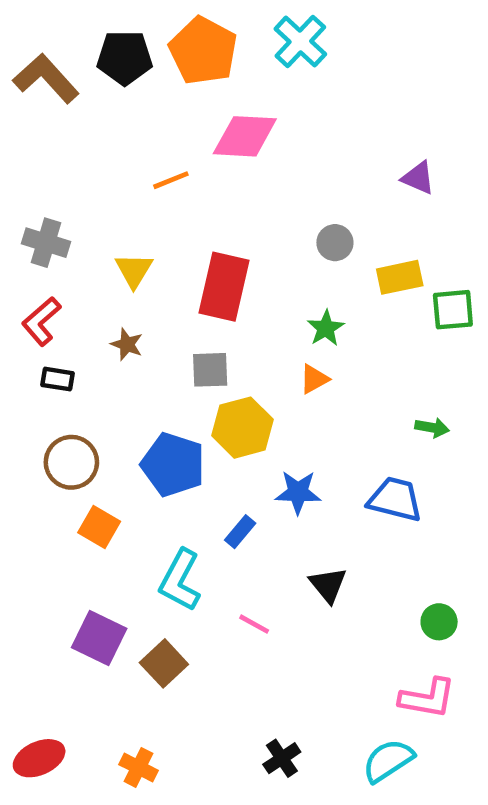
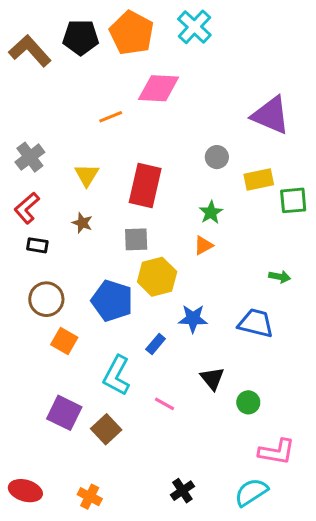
purple triangle: (418, 178) -> (271, 115), size x1.8
gray cross: (46, 243) -> (30, 157), turned 36
green circle: (439, 622) -> (248, 402), moved
red ellipse: (39, 758) -> (25, 491), turned 40

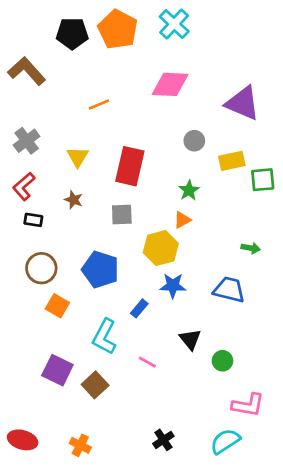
brown L-shape: (30, 51) -> (27, 71), moved
pink diamond: (159, 88) -> (170, 84), moved
yellow hexagon: (157, 277) -> (161, 248), moved

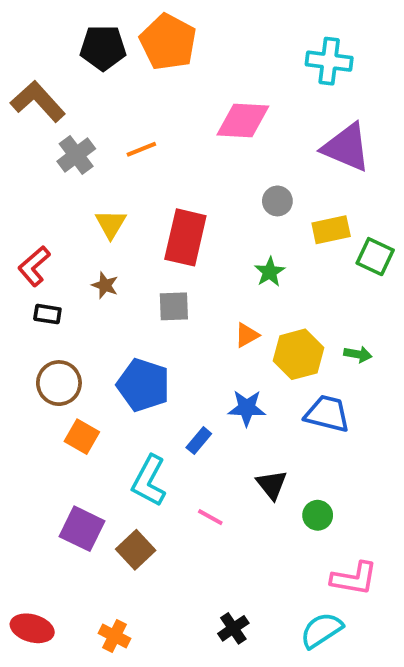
cyan cross: (174, 24) -> (329, 61), moved, turned -36
gray cross: (27, 141) -> (76, 155), moved
green square: (263, 180) -> (375, 257), turned 30
orange triangle: (182, 220) -> (247, 335), moved
yellow hexagon: (161, 248) -> (298, 354), moved

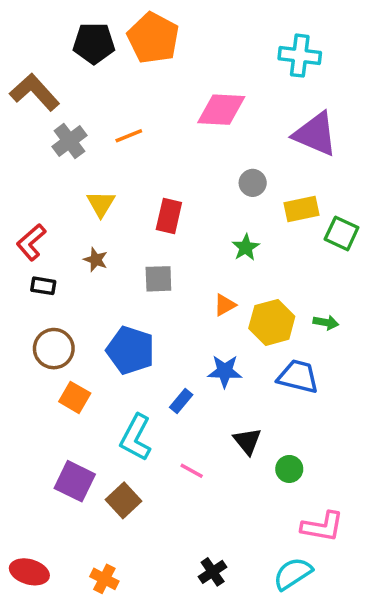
red rectangle: (185, 237) -> (169, 216), size x0.7

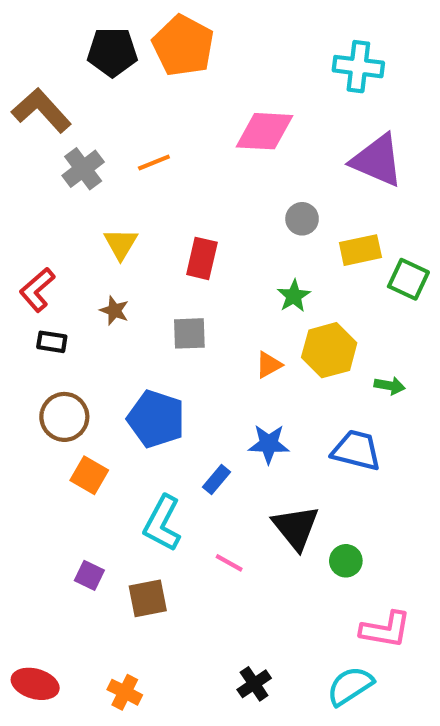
yellow hexagon: (272, 322) -> (329, 350), moved
black triangle: (247, 441) -> (296, 527), size x1.4
purple square: (75, 481) -> (89, 575), size x0.6
brown square: (124, 500) -> (148, 598), turned 32

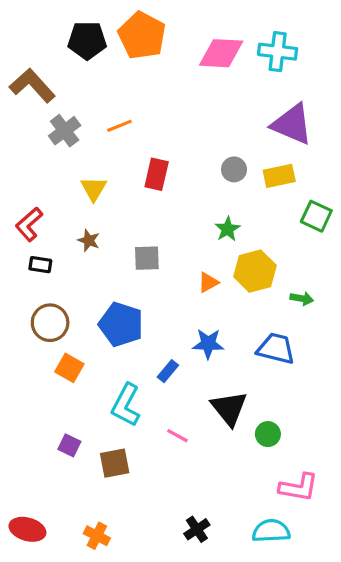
pink diamond: (265, 131) -> (221, 53), moved
yellow rectangle: (360, 250) -> (279, 176), moved
red rectangle: (202, 258) -> (157, 174), moved
cyan semicircle: (350, 686) -> (271, 531), turned 30

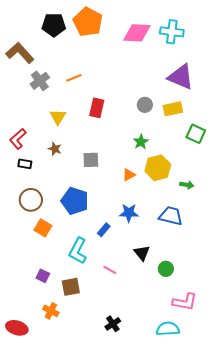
black triangle: (229, 408) -> (142, 253), size x0.7
black cross: (197, 529) -> (113, 324), moved
orange cross: (97, 536) -> (51, 311), moved

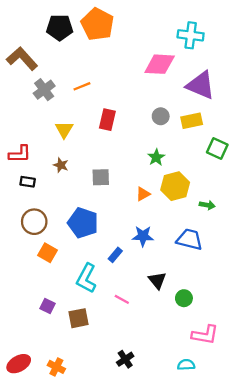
pink diamond: (137, 33) -> (160, 64), moved
red L-shape: (18, 139) -> (20, 154), turned -140
orange cross: (51, 311) -> (56, 367), moved
red ellipse: (17, 328) -> (19, 364), turned -45
cyan semicircle: (168, 329) -> (186, 365), size x0.7

